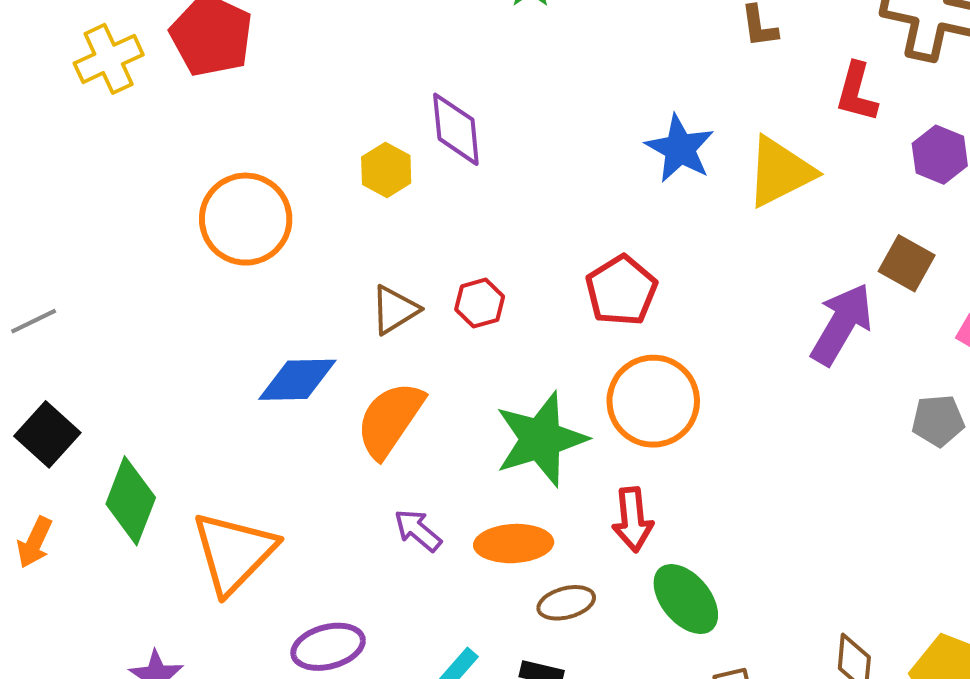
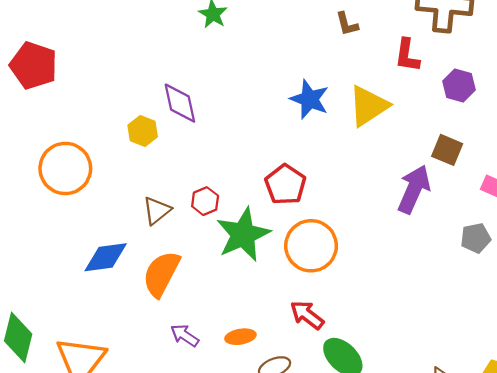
green star: (541, 439) -> (243, 235), moved
red arrow: (633, 519) -> (307, 315), turned 140
orange ellipse: (514, 544) -> (240, 337), size x0.7

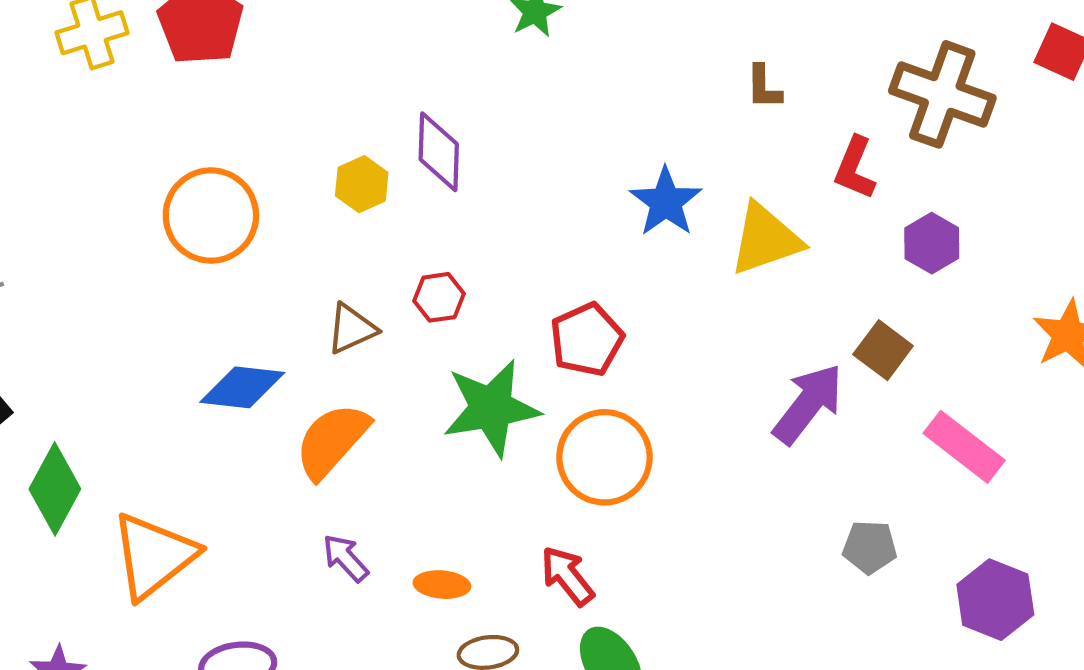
red hexagon: (205, 201) -> (439, 297), moved
gray pentagon: (476, 238) -> (870, 547), moved

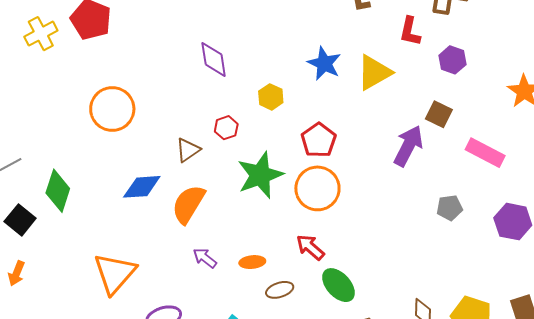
yellow hexagon: (362, 184) -> (271, 97), moved
red pentagon: (587, 340) -> (319, 140), moved
green diamond: (55, 489) -> (58, 191), moved

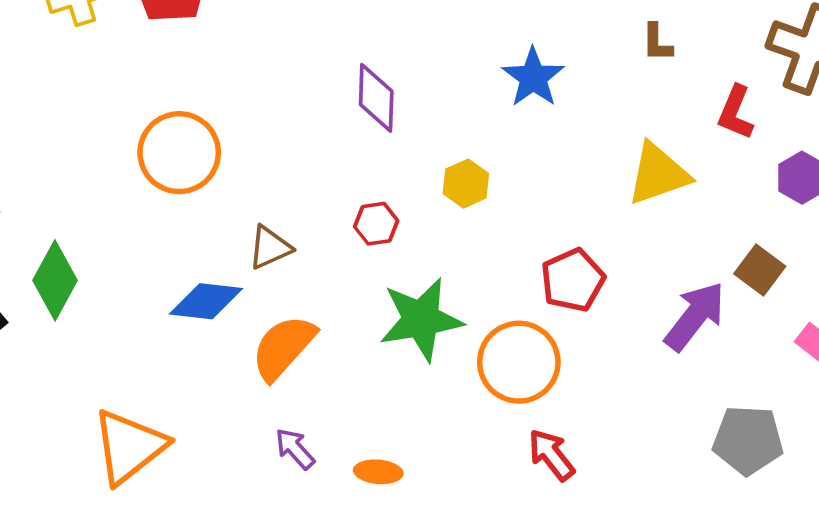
blue star: (324, 63) -> (533, 77), moved
red pentagon: (319, 140) -> (573, 280), moved
brown triangle: (188, 150) -> (270, 248), moved
gray pentagon: (450, 208) -> (748, 440), size x1.5
red arrow: (310, 247) -> (551, 455), moved

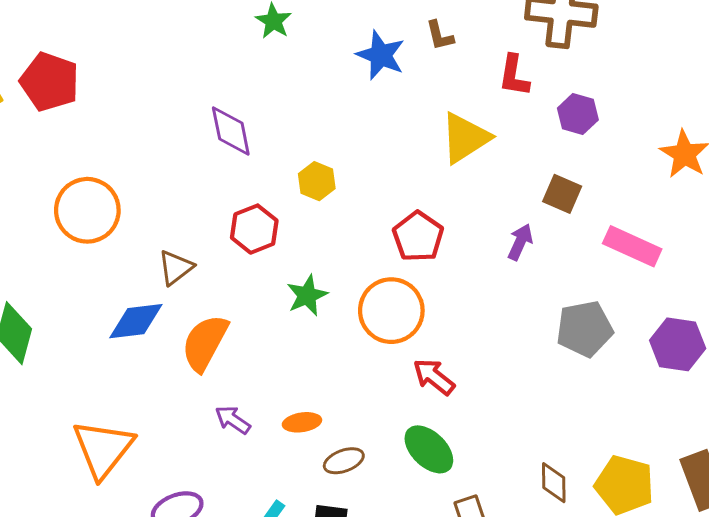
blue star: (533, 77) -> (381, 55), moved
red hexagon: (376, 224) -> (254, 229), size x1.4
purple arrow: (695, 316) -> (520, 242), size x0.6
green star: (421, 319) -> (307, 295), size x0.6

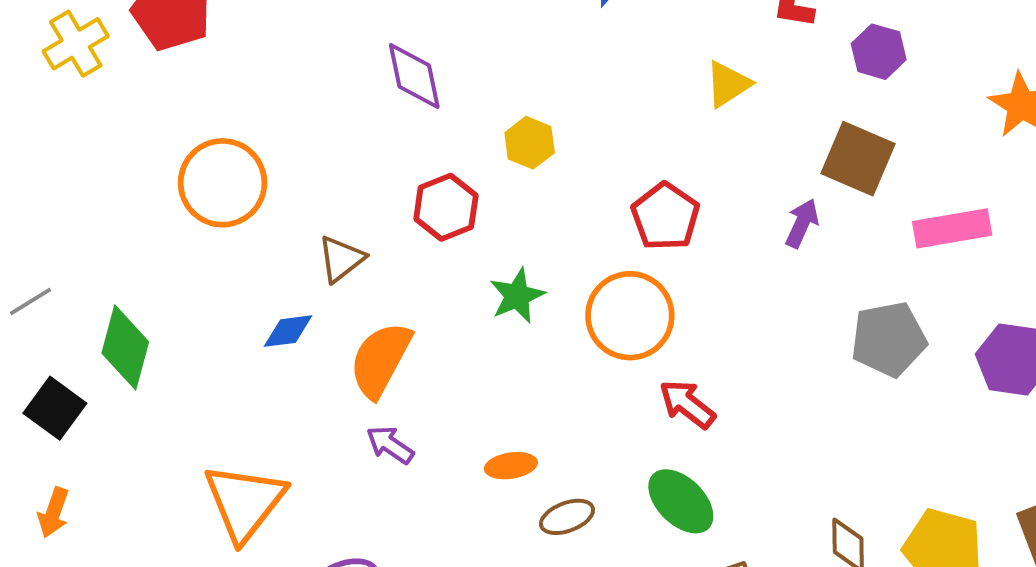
yellow triangle: (465, 138) -> (728, 84), size x0.7
brown square: (562, 194) -> (858, 159), size x1.4
pink rectangle: (632, 246) -> (952, 228), turned -34
blue diamond: (136, 321) -> (288, 331), size x0.7
purple arrow: (233, 420) -> (390, 445), moved

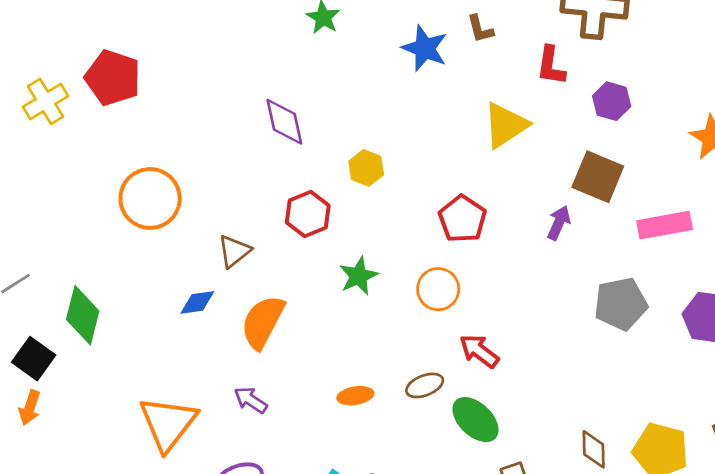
yellow triangle: (728, 84) -> (506, 125), size x1.4
orange circle: (630, 316) -> (438, 289), size x0.7
purple arrow: (390, 445) -> (251, 400), moved
orange arrow: (53, 513) -> (30, 408), moved
brown ellipse: (567, 517) -> (425, 385), moved

